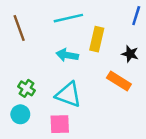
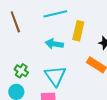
cyan triangle: (68, 95) -> (55, 76), turned 35

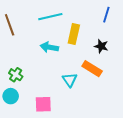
cyan triangle: (55, 76) -> (70, 80), moved, size x0.7

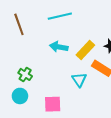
yellow rectangle: (74, 34) -> (85, 50), moved, turned 30

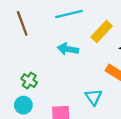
yellow rectangle: (85, 50) -> (102, 32), moved
cyan triangle: (79, 80) -> (93, 97), moved

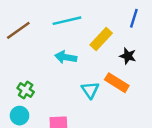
brown line: (22, 23) -> (18, 30), turned 75
cyan triangle: (93, 97) -> (90, 90), moved

